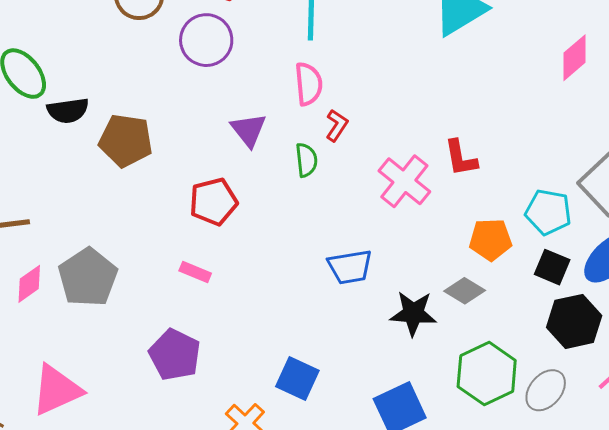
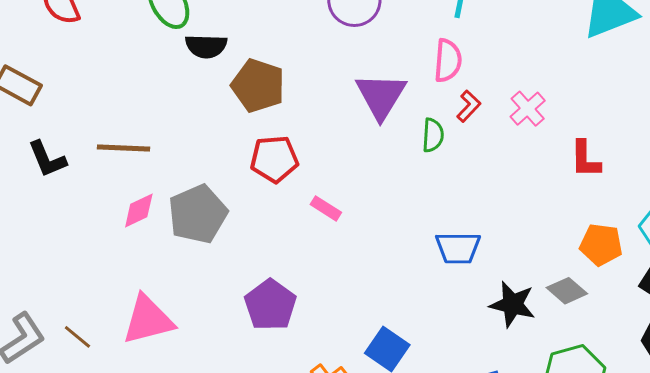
purple triangle: (248, 130) -> (381, 96), size x1.4
pink cross: (404, 181) -> (528, 109), moved, size x0.7
red pentagon: (213, 202) -> (274, 159), moved
pink rectangle: (195, 272) -> (326, 208), moved

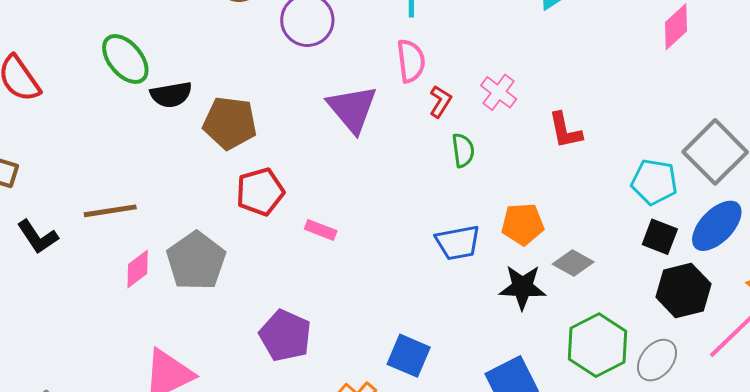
green semicircle: (433, 135) -> (463, 150), moved
orange pentagon: (601, 245) -> (523, 224), moved

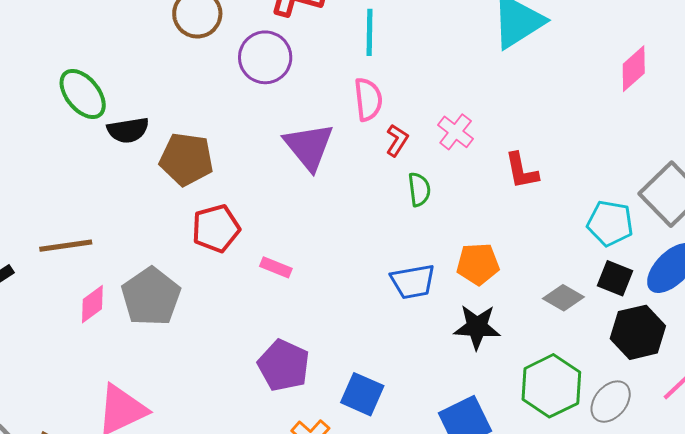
gray diamond: (573, 263) -> (563, 298), moved
purple pentagon: (285, 336) -> (284, 365), moved

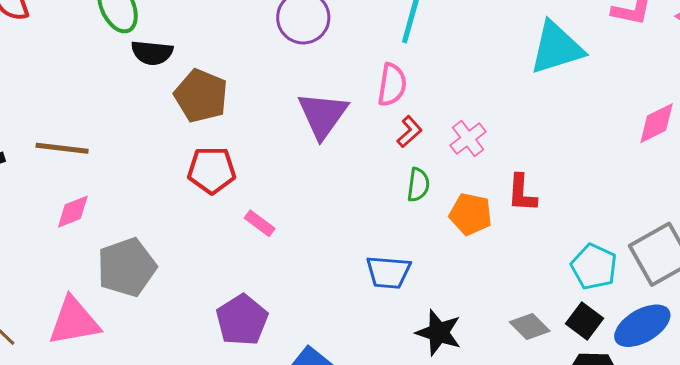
orange pentagon: (478, 264) -> (471, 214), moved
gray pentagon: (151, 297) -> (127, 267), moved

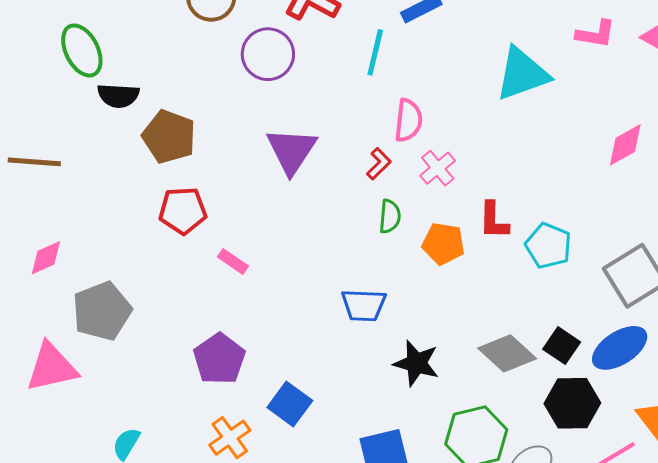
pink semicircle: (392, 85) -> (408, 120), moved
brown line: (62, 148) -> (34, 162), moved
cyan pentagon: (594, 267) -> (548, 246), moved
gray diamond: (530, 327) -> (507, 353), size x1.4

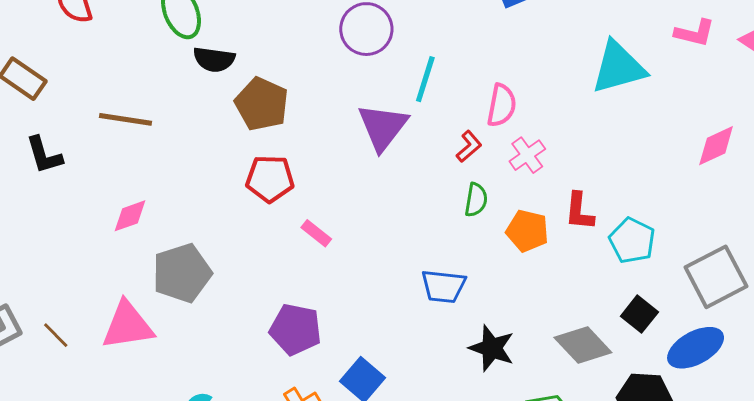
cyan line: (375, 52) -> (425, 79), moved
black square: (562, 346) -> (639, 314), moved
purple pentagon: (219, 359) -> (296, 329), turned -30

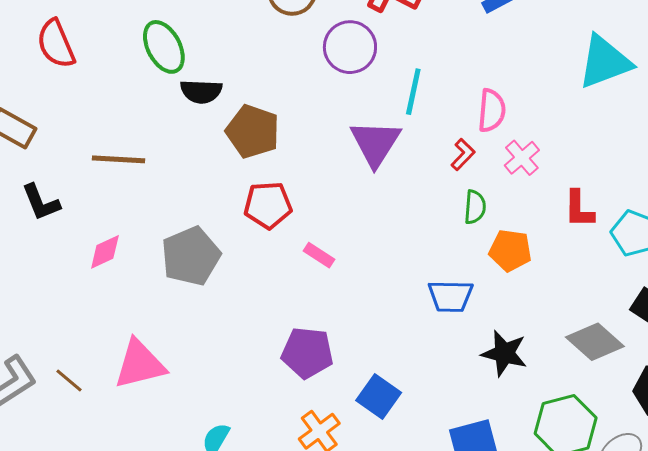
pink diamond: (130, 216) -> (105, 252), moved
orange pentagon: (527, 231) -> (510, 250), moved
gray pentagon: (182, 273) -> (191, 256), moved

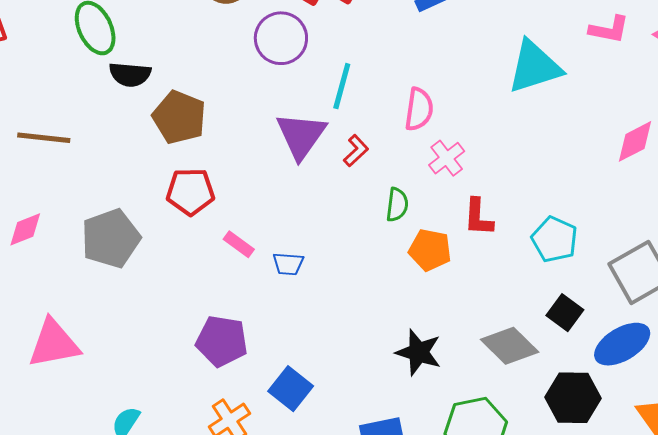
red L-shape: (463, 155) -> (356, 151), moved
red L-shape: (579, 209) -> (478, 217), moved
blue trapezoid: (451, 296) -> (288, 264), moved, size x0.7

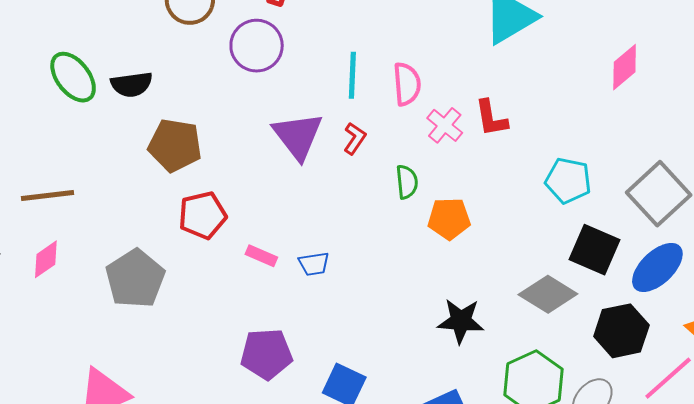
black semicircle: (130, 74) -> (132, 84), moved
cyan line: (342, 86) -> (352, 75), moved
red L-shape: (478, 217) -> (491, 118), moved
pink diamond: (25, 229) -> (46, 259), moved
black square: (565, 313) -> (594, 250), size x1.4

